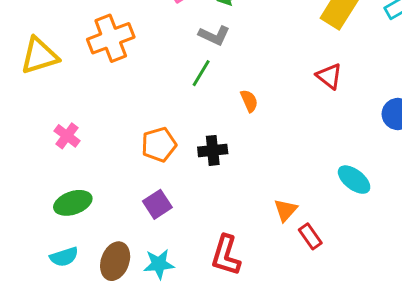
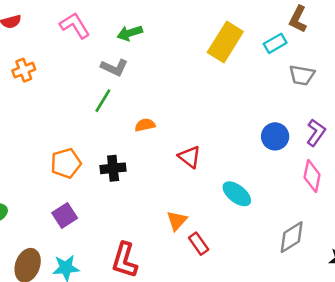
orange cross: (111, 38) -> (24, 70), size x0.6
red triangle: (329, 76) -> (190, 157), moved
orange semicircle: (249, 101) -> (145, 125), turned -78

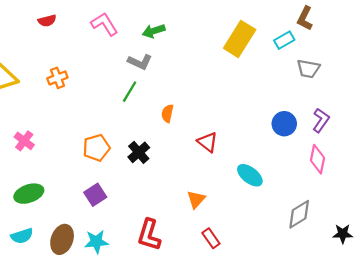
orange cross: (24, 70) -> (57, 78), moved
orange semicircle: (145, 125) -> (167, 113), turned -66
black cross: (113, 168) -> (139, 152), turned -35
red rectangle: (199, 244) -> (211, 238), moved

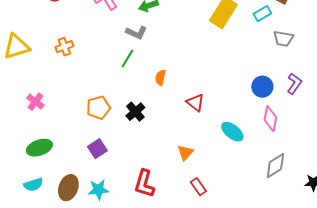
pink diamond: (317, 159) -> (270, 119), moved

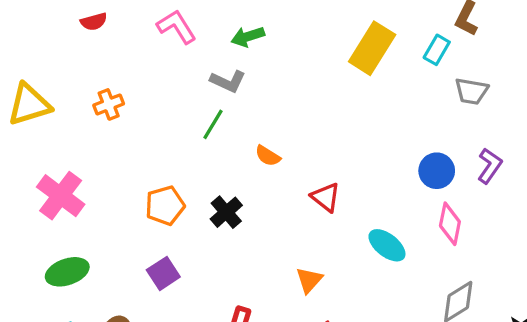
cyan rectangle: (262, 14) -> (437, 50), turned -30
orange semicircle: (160, 78) -> (268, 156), turned -70
pink cross: (35, 102) -> (61, 196), size x1.6

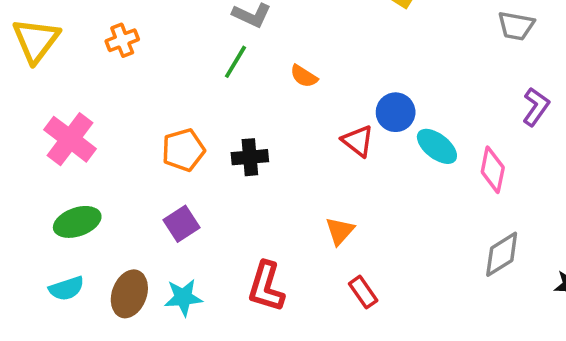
yellow triangle: (29, 104) -> (36, 40), turned -36
orange semicircle: (268, 156) -> (304, 76), moved
blue circle: (437, 171) -> (396, 112), moved
black cross: (226, 212) -> (250, 157), turned 36
cyan ellipse: (387, 245) -> (437, 146), moved

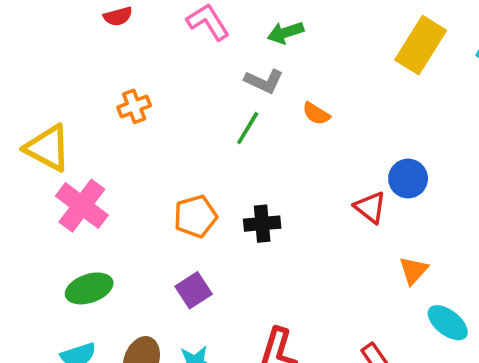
yellow triangle: (36, 40) -> (48, 148), moved, turned -39
orange semicircle: (304, 76) -> (316, 114), moved
cyan ellipse: (437, 146) -> (448, 323), moved
orange triangle: (340, 231) -> (413, 270), moved

